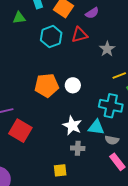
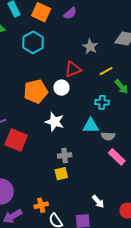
red triangle: (80, 35) -> (73, 69), moved
cyan cross: (111, 106) -> (102, 102), size x0.6
white star: (72, 125) -> (55, 122), moved
gray cross: (78, 148) -> (65, 155), moved

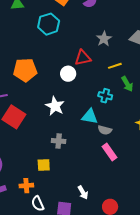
orange pentagon: (36, 91) -> (25, 70), moved
yellow square: (61, 174) -> (44, 165), moved

